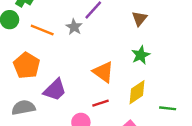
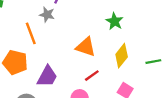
orange line: (42, 30) -> (31, 33), moved, turned 65

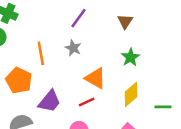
gray star: (47, 15) -> (73, 48), moved
red line: (92, 76) -> (87, 102), moved

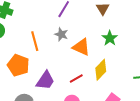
orange triangle: (95, 78) -> (81, 47), moved
yellow diamond: (131, 94) -> (101, 70), moved

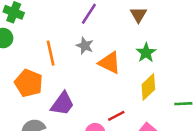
yellow diamond: (101, 70) -> (148, 87), moved
red line: (76, 78) -> (116, 116), moved

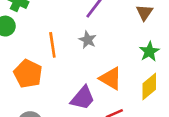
orange triangle: (109, 63) -> (111, 78), moved
purple trapezoid: (62, 104) -> (83, 98), moved

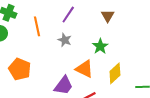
orange line: (52, 45) -> (37, 26), moved
green star: (149, 52) -> (100, 46), moved

